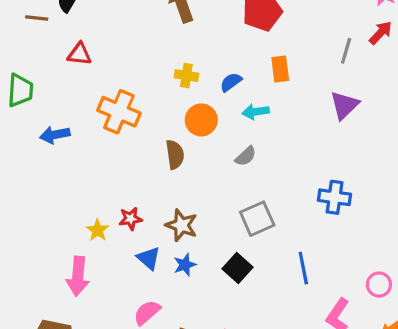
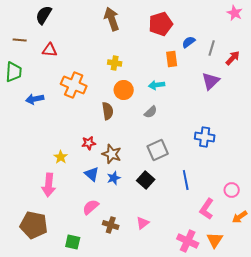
brown line: (37, 18) -> (20, 40), moved
red arrow: (381, 33) -> (233, 58), moved
blue semicircle: (231, 82) -> (189, 42), moved
red star: (130, 219) -> (89, 143), moved

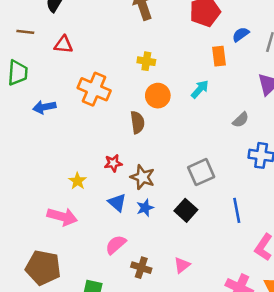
cyan arrow: (157, 85) -> (200, 89), turned 140
gray semicircle: (151, 112) -> (241, 120), moved
pink arrow: (49, 185) -> (62, 217), turned -80

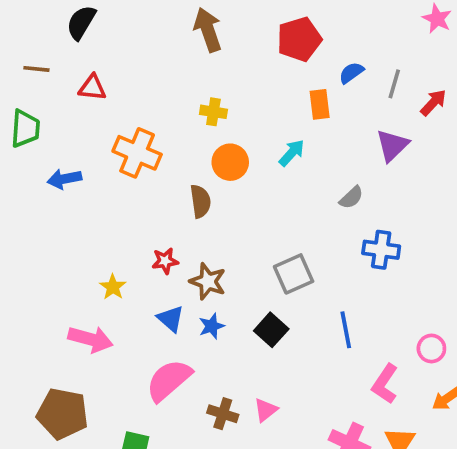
pink semicircle: (116, 245) -> (169, 380), size x1.5
brown cross: (141, 268) -> (223, 414), moved

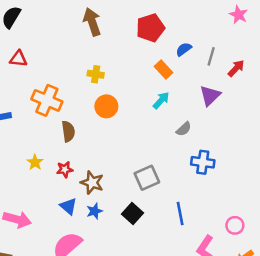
orange rectangle: (320, 104) -> (163, 69), turned -36
cyan arrow: (292, 153) -> (161, 100), moved
brown semicircle: (200, 201) -> (68, 131), moved
yellow star: (113, 287) -> (35, 162), moved

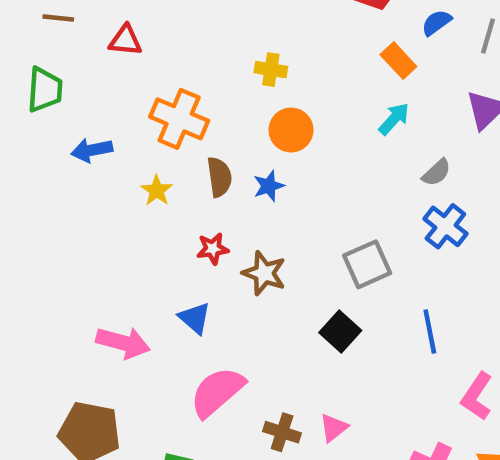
yellow star: (35, 162) -> (157, 190), moved
blue cross: (203, 162) -> (445, 226), moved, turned 30
blue triangle: (68, 206) -> (195, 318), moved
blue star: (94, 211) -> (269, 186), moved

